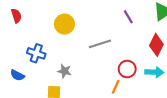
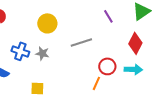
gray star: (64, 71) -> (42, 53), moved

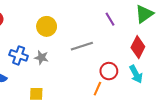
cyan arrow: (133, 69) -> (136, 74), turned 60

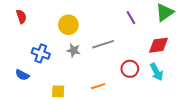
red diamond: (138, 47) -> (159, 45), turned 55
gray star: (41, 58) -> (73, 50), moved
orange line: (97, 89) -> (98, 86), moved, turned 48

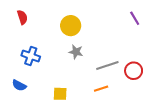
gray line: (103, 44) -> (107, 65), moved
blue cross: (41, 53) -> (31, 56), moved
blue semicircle: (22, 75) -> (19, 85), moved

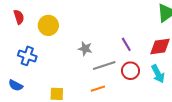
purple line: (135, 18) -> (126, 44), moved
yellow circle: (71, 26) -> (48, 25), moved
gray star: (76, 52) -> (85, 49), moved

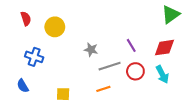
blue semicircle: (16, 85) -> (23, 86), turned 32

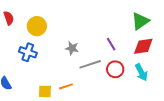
green triangle: (171, 14) -> (140, 21), moved
blue cross: (34, 57) -> (28, 52), moved
orange line: (103, 89) -> (66, 86), moved

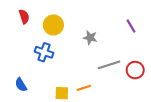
purple line: (111, 44) -> (131, 26), moved
gray star: (72, 48) -> (90, 38), moved

